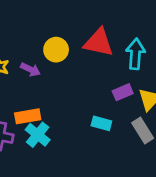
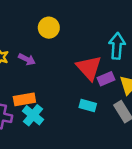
red triangle: (99, 43) -> (89, 68), moved, turned 36
yellow circle: (56, 50) -> (49, 28), moved

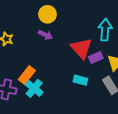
purple arrow: (27, 59) -> (45, 35), moved
orange rectangle: (24, 99) -> (27, 75), turned -42

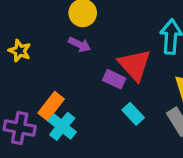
purple rectangle: (96, 57) -> (114, 79), moved, turned 48
cyan rectangle: (80, 80) -> (133, 114), turned 32

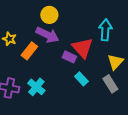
purple arrow: (80, 44) -> (47, 35), size x1.6
orange rectangle: (51, 106) -> (29, 51), moved

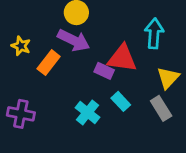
red triangle: (82, 48) -> (122, 58), turned -40
cyan cross: (36, 87) -> (87, 113), moved

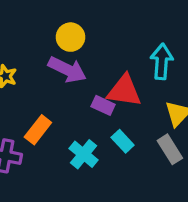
orange rectangle: (49, 63) -> (38, 130), moved

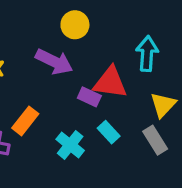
yellow circle: (71, 37) -> (75, 25), moved

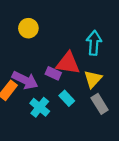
yellow circle: (75, 25) -> (28, 28), moved
purple arrow: (54, 62) -> (25, 80), moved
yellow triangle: (163, 105) -> (93, 79), moved

